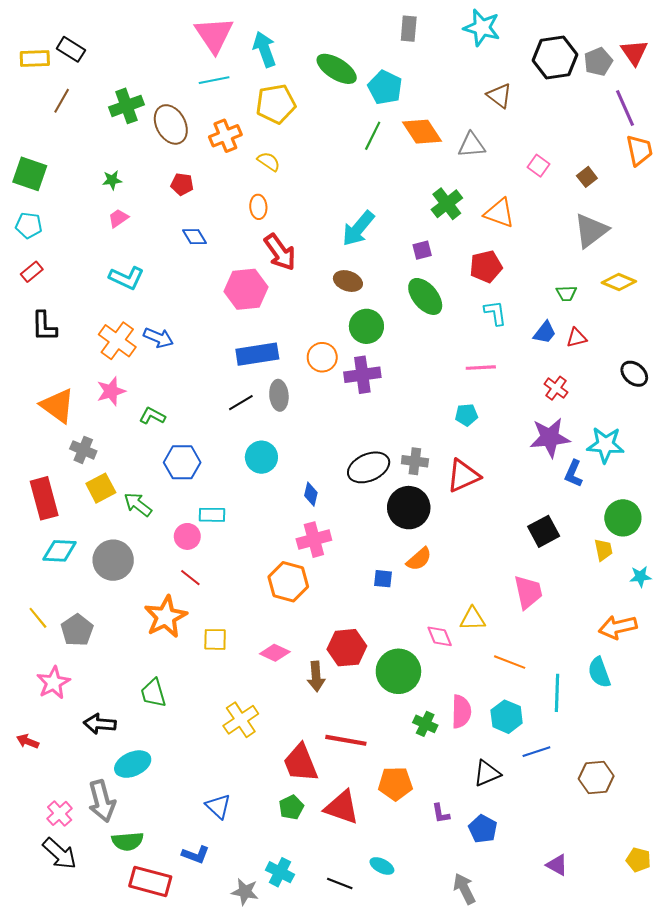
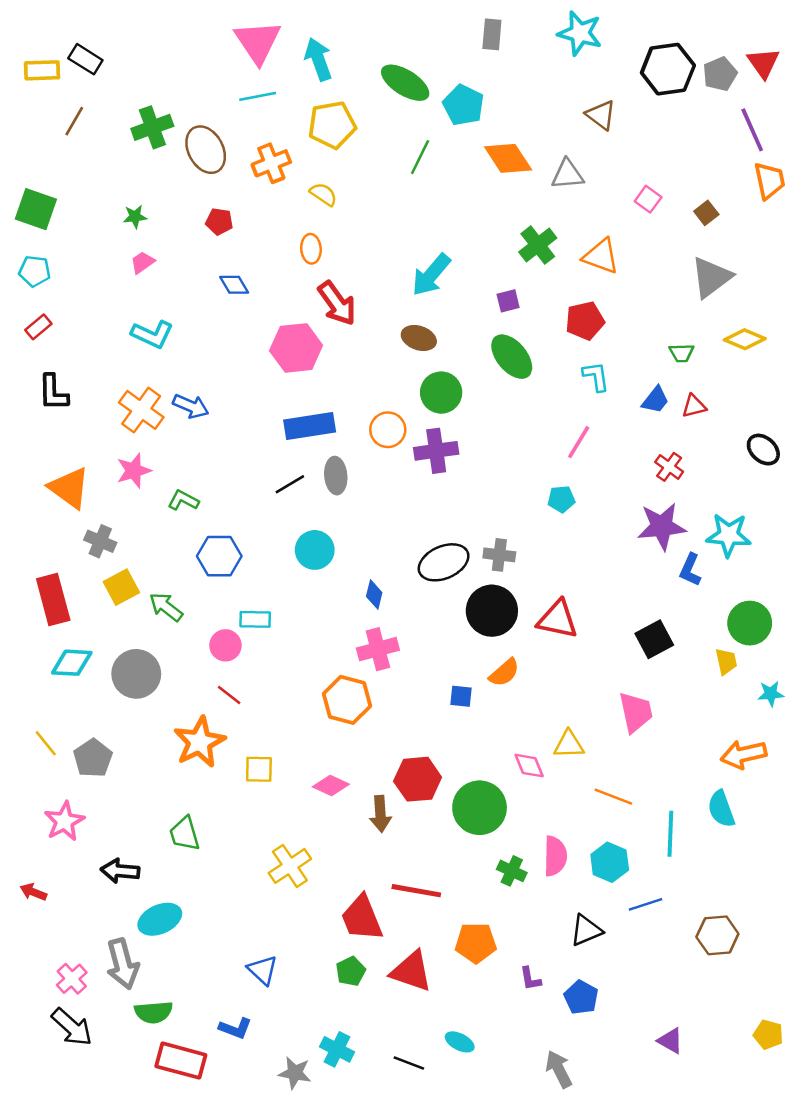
green line: (373, 136) -> (420, 157), moved
pink line: (481, 368) -> (579, 442), turned -56
red triangle: (463, 476) -> (558, 619), moved, turned 36

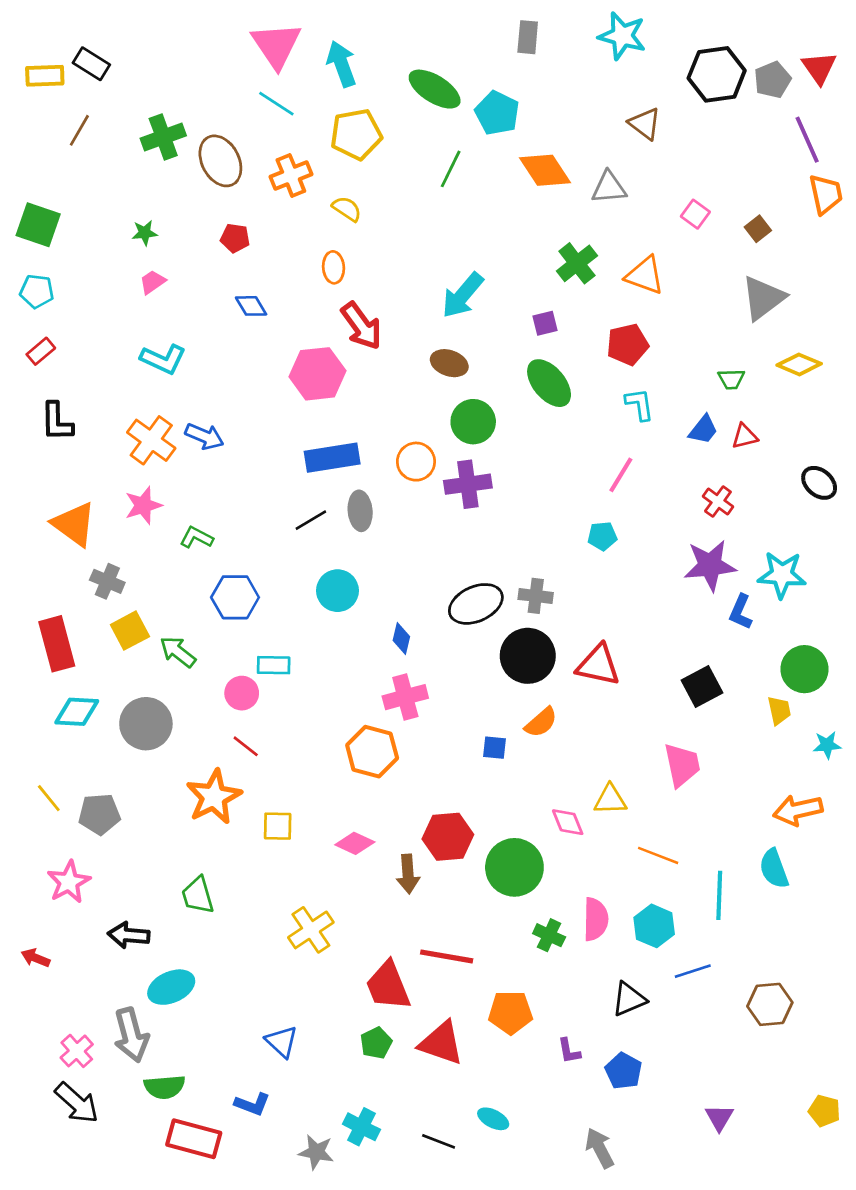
cyan line: (258, 96) -> (276, 104), turned 44
gray pentagon: (93, 758) -> (99, 814), turned 30
purple triangle: (670, 1041) -> (719, 1117), turned 32

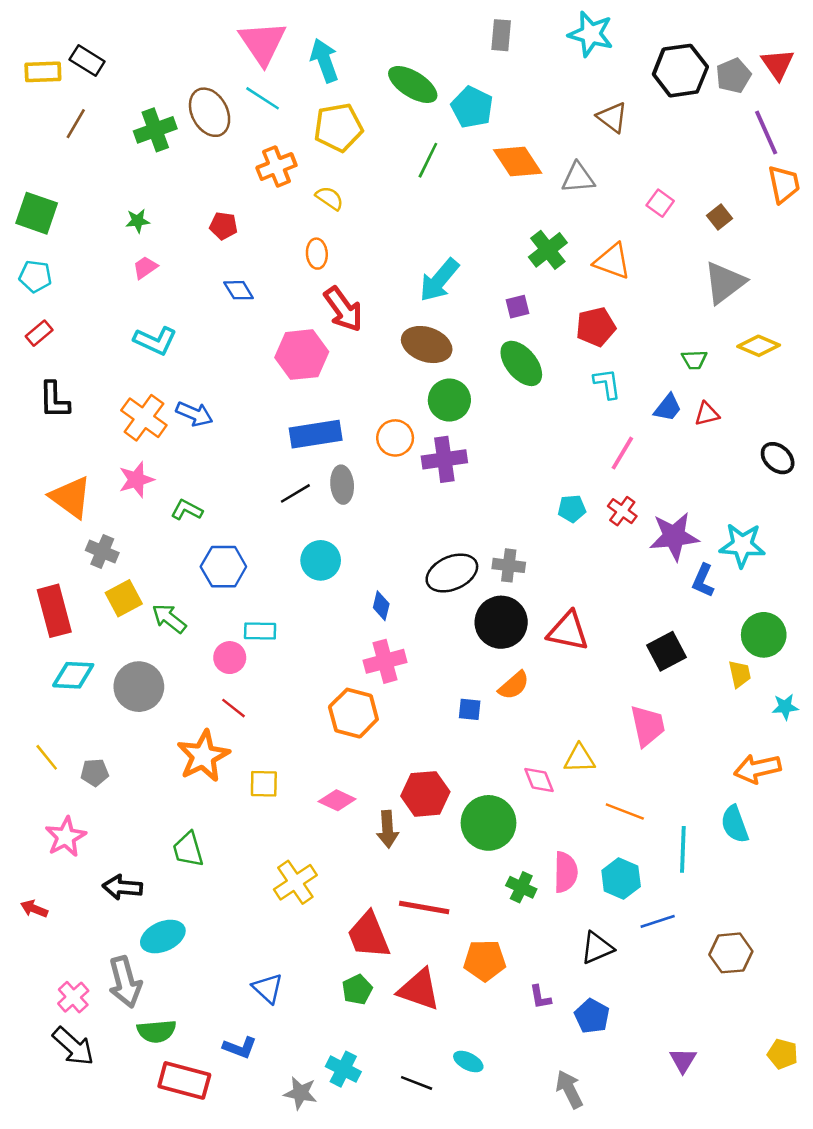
brown ellipse: (220, 161) -> (210, 112), moved
brown ellipse: (449, 363) -> (427, 345), size x1.4
pink line: (621, 475) -> (622, 453), moved
red cross: (718, 501) -> (622, 511), moved
gray pentagon: (99, 814) -> (95, 772), size x0.7

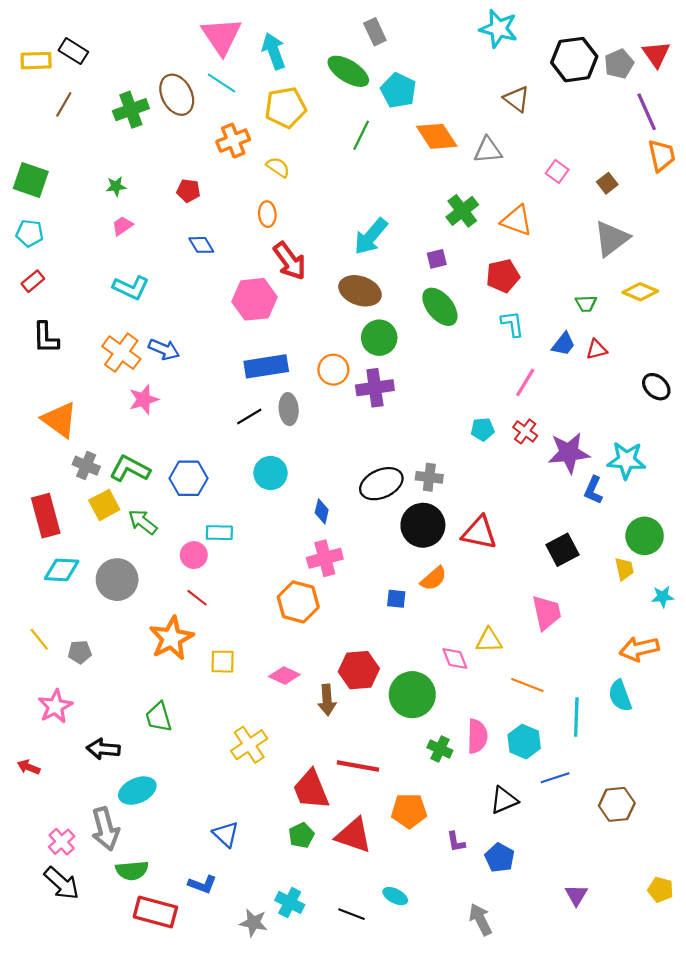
gray rectangle: (501, 35) -> (375, 32), moved, turned -30
pink star: (136, 480) -> (144, 399), moved
green L-shape: (187, 510) -> (130, 469), moved, size x1.5

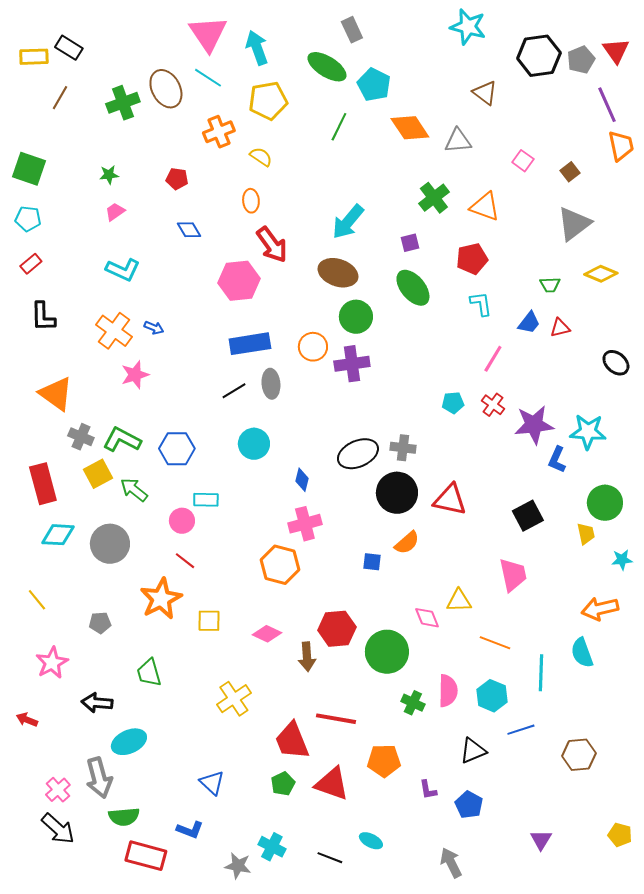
blue arrow: (164, 349) -> (154, 328), size x0.7
gray pentagon: (80, 652) -> (100, 623), moved

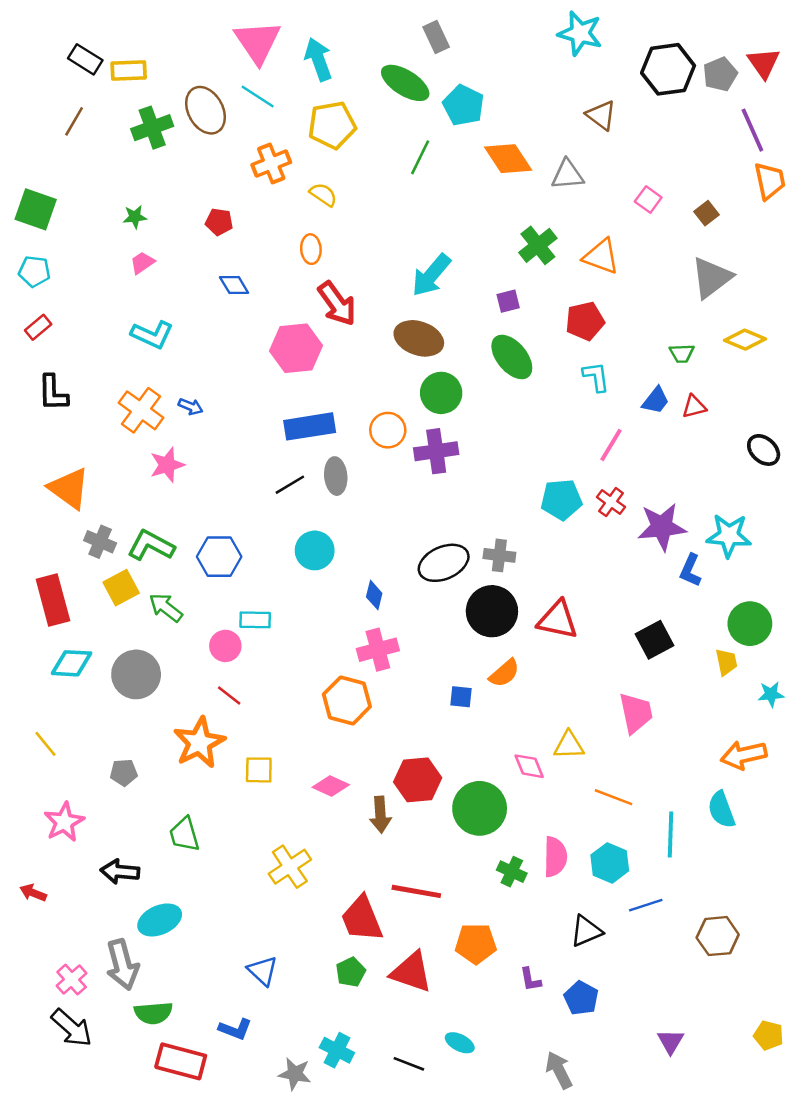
yellow rectangle: (34, 57) -> (129, 71), moved
cyan pentagon: (453, 403) -> (561, 500), size x1.5

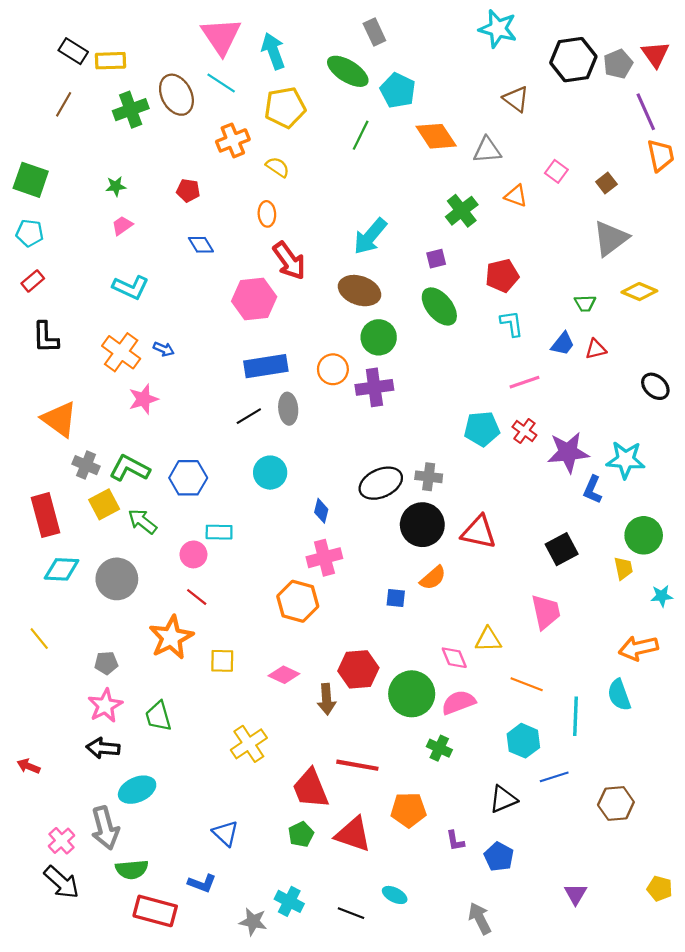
orange triangle: (601, 257) -> (516, 196), moved, size x0.7
pink line: (611, 445) -> (524, 382), turned 40
pink star: (64, 822) -> (105, 706), moved
pink semicircle: (555, 857) -> (458, 702), moved, turned -112

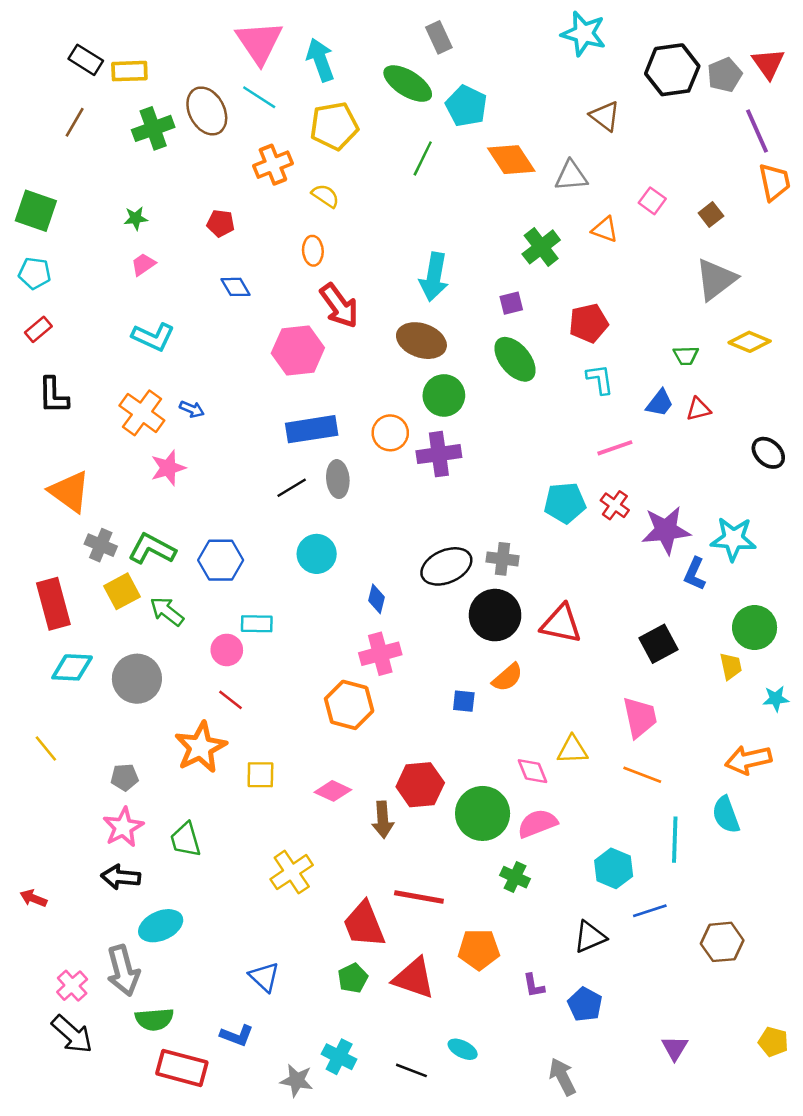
cyan arrow: (370, 236) -> (434, 277), turned -30
orange line: (527, 684) -> (642, 775), moved

